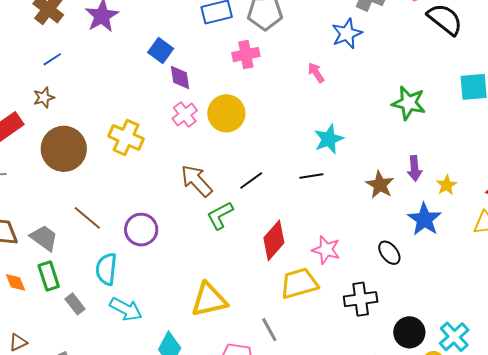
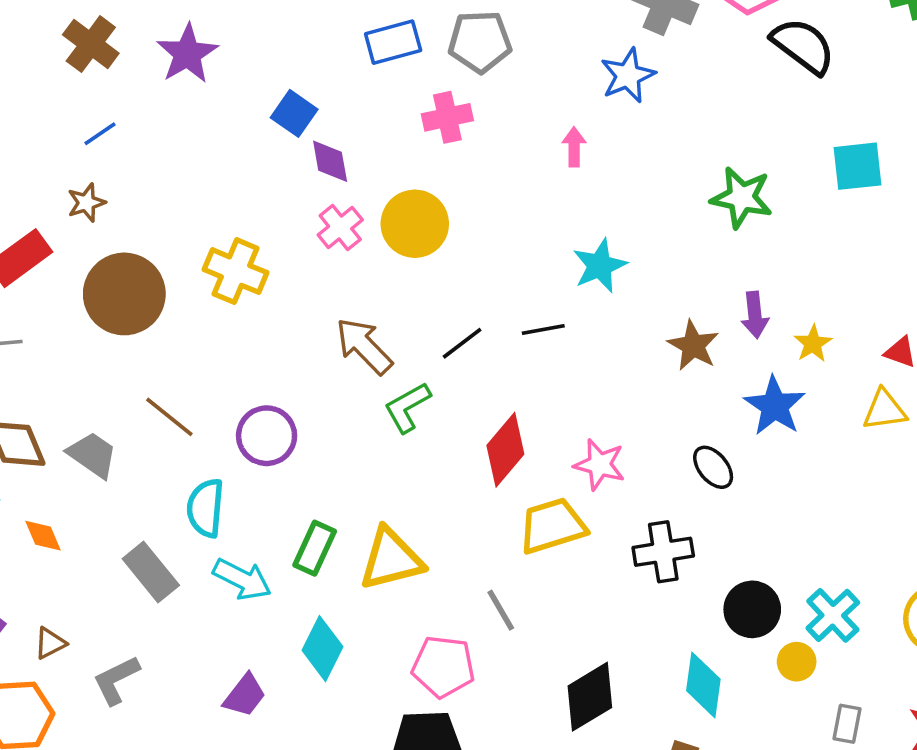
pink arrow: (316, 73) -> (574, 147), turned 35
black line: (311, 176) -> (543, 329), moved
green rectangle: (49, 276) -> (315, 548), moved, turned 44
gray rectangle: (75, 304) -> (151, 572), size x1.5

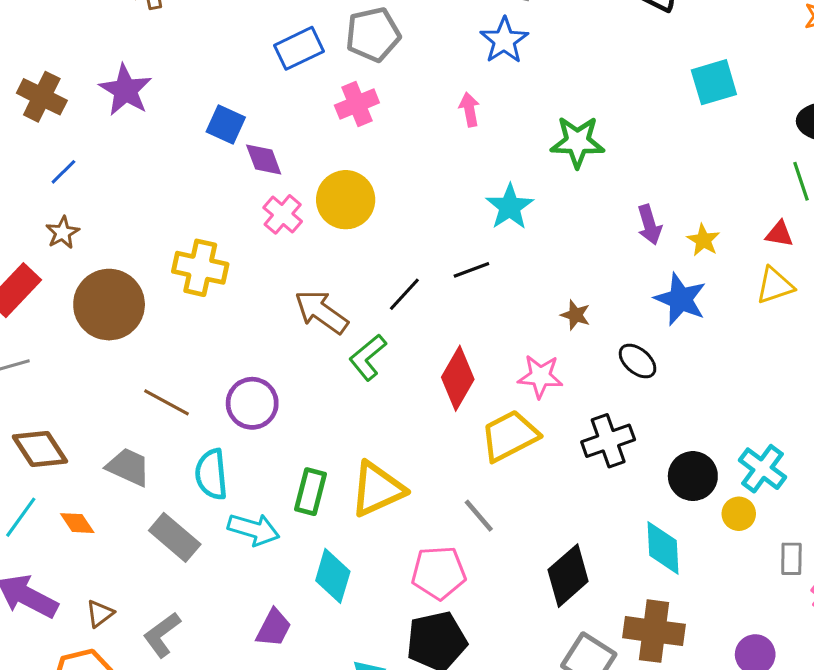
green star: (742, 198) -> (577, 142), moved
brown star: (693, 346) -> (575, 315), moved, size x0.7
gray trapezoid: (92, 455) -> (128, 467), moved

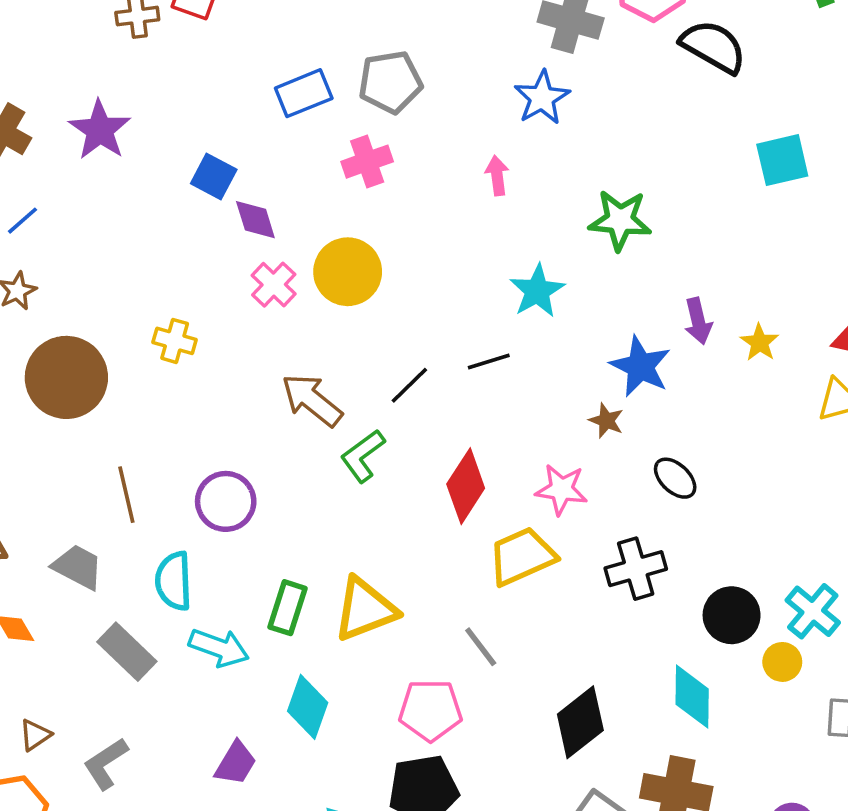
yellow cross: (200, 268) -> (175, 341), size x0.7
blue star: (680, 299) -> (640, 366), moved
brown line: (166, 402) -> (126, 495), turned 45

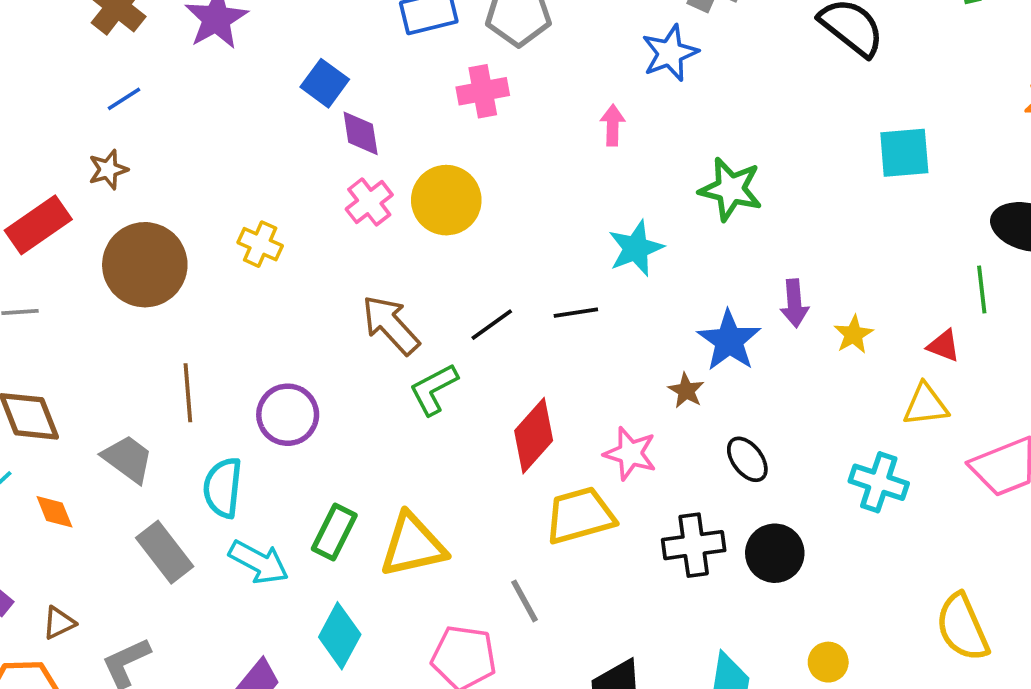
cyan cross: (813, 611) -> (879, 482), moved, turned -30
black circle: (732, 615) -> (775, 553), moved

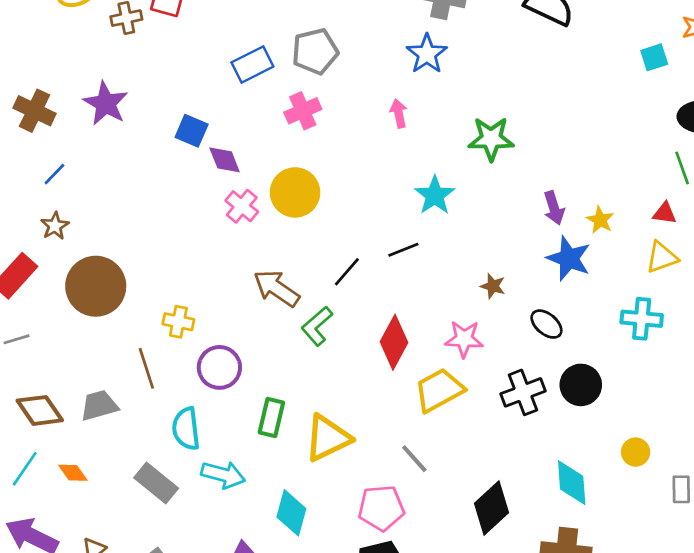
cyan square: (904, 153) -> (654, 57), moved, size x0.7
yellow cross: (260, 244) -> (178, 322), moved
blue star: (729, 341) -> (569, 258), moved
gray trapezoid: (128, 459) -> (99, 405), moved, turned -39
green rectangle: (334, 532) -> (271, 418), moved

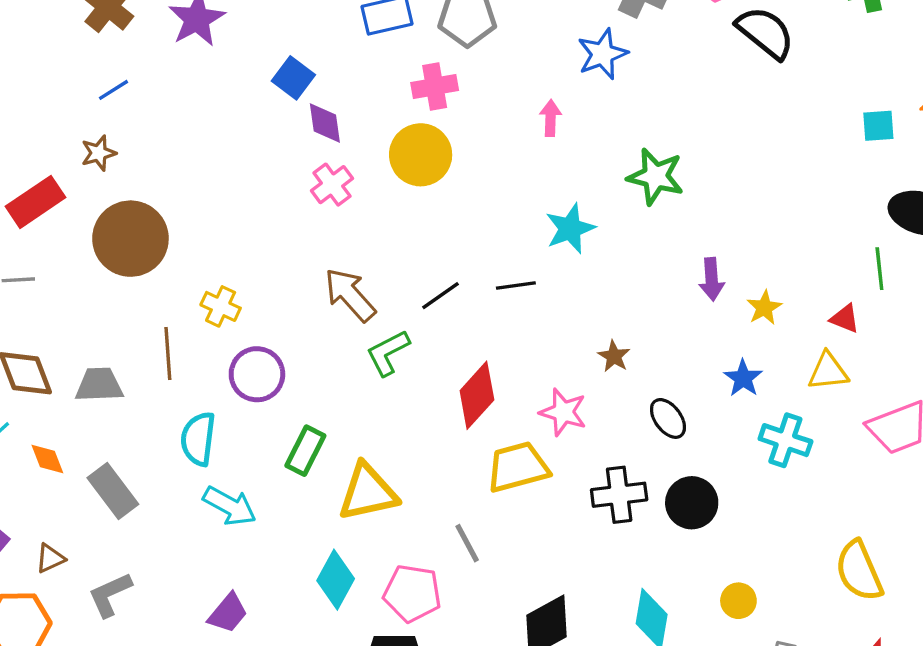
yellow circle: (295, 192) -> (421, 155), moved
blue star: (569, 258) -> (743, 378), moved, size x0.7
gray rectangle: (156, 483) -> (113, 491), moved
cyan diamond: (291, 513) -> (336, 580), moved

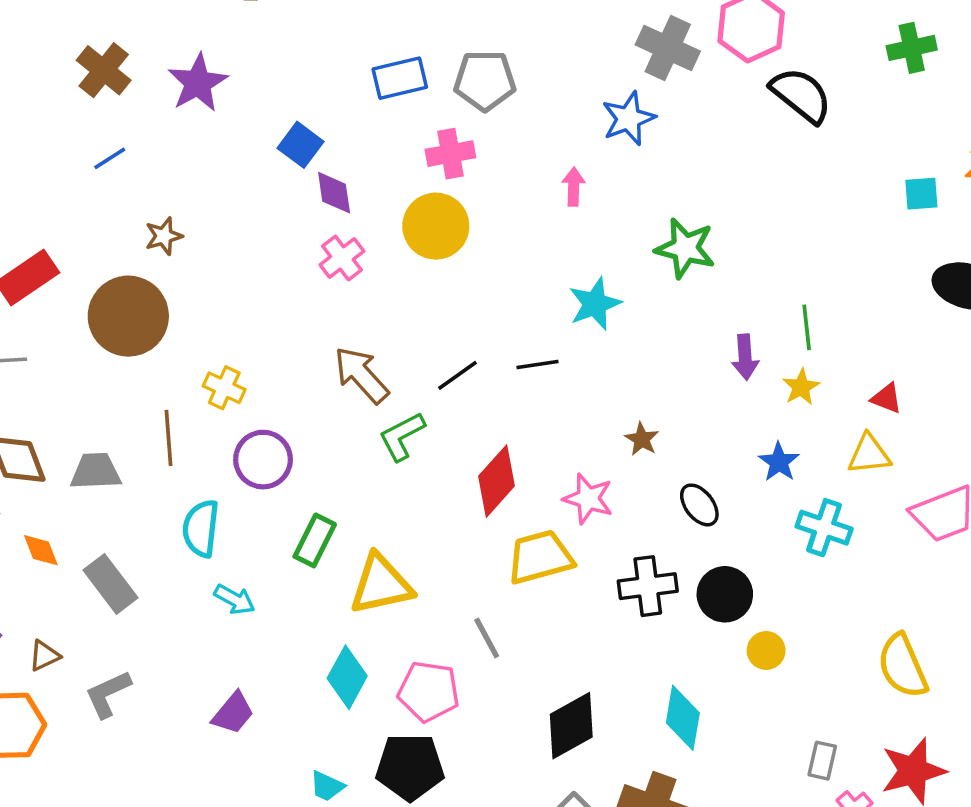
brown star: (99, 153) -> (164, 236), moved
green line: (879, 269) -> (807, 327), moved
cyan arrow: (230, 506) -> (234, 599), size x0.7
yellow circle: (738, 601) -> (766, 650), moved

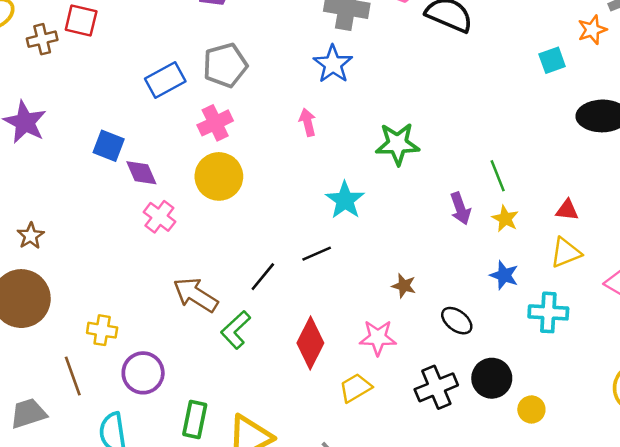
yellow trapezoid: (540, 557) -> (355, 388), size x0.7

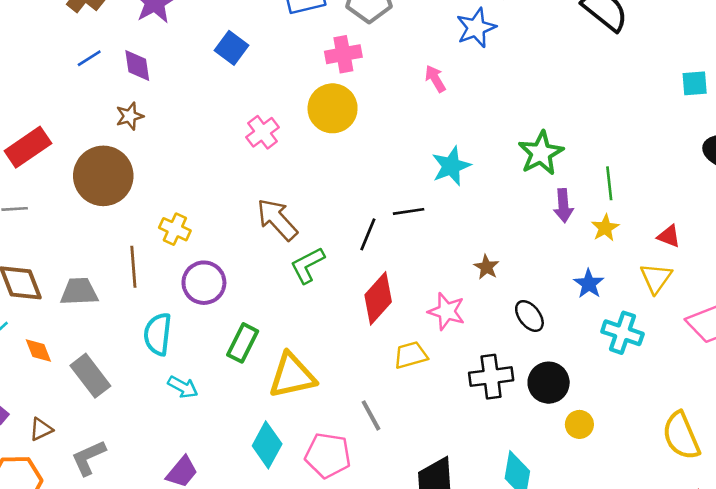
pink arrow: (308, 122) -> (435, 79), turned -32
green star: (397, 144) -> (541, 153), moved, turned 30
purple diamond: (141, 173) -> (137, 66), moved
yellow triangle: (566, 253) -> (656, 278), turned -48
black line: (263, 277) -> (368, 234), moved, turned -32

